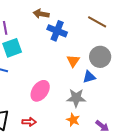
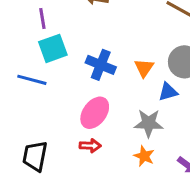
blue cross: (57, 31) -> (101, 65), moved
red arrow: (29, 122) -> (90, 146), moved

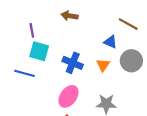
cyan square: (53, 48) -> (39, 51), turned 36
blue triangle: (168, 92) -> (110, 42), moved, turned 40

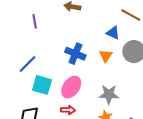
cyan square: (39, 51) -> (42, 85), moved
blue line: (24, 73) -> (27, 64), turned -60

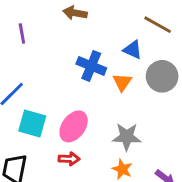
blue cross: (75, 54) -> (91, 66), moved

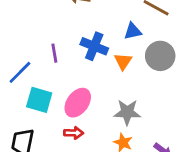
purple line: (22, 34) -> (54, 53), moved
blue triangle: (133, 50) -> (133, 31), turned -36

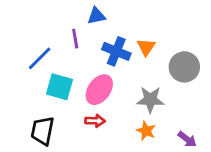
blue triangle: (133, 31) -> (96, 16), moved
blue cross: (94, 46) -> (116, 51), moved
gray circle: (160, 56) -> (184, 67), moved

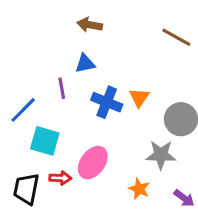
pink ellipse: (99, 90) -> (93, 163), moved
gray star: (150, 100) -> (161, 155), moved
red arrow: (95, 121) -> (60, 178), moved

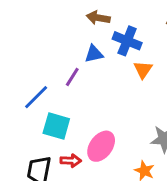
purple line: (62, 88) -> (72, 77), turned 42
orange triangle: (139, 98) -> (143, 70), moved
blue cross: (107, 102) -> (127, 41), moved

